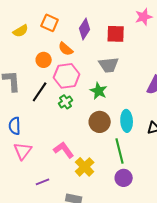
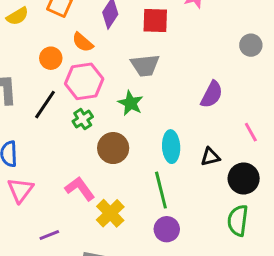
brown circle: (100, 122) -> (113, 148), moved

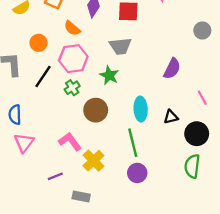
orange circle: (51, 58) -> (39, 43), moved
purple line: (49, 235) -> (55, 176), moved

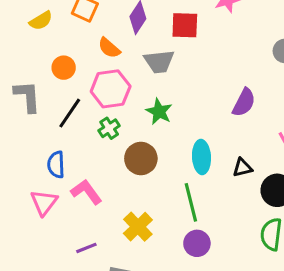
gray trapezoid: (120, 46) -> (159, 62), moved
blue semicircle: (15, 115) -> (56, 165), moved
pink L-shape: (70, 142) -> (86, 192), moved

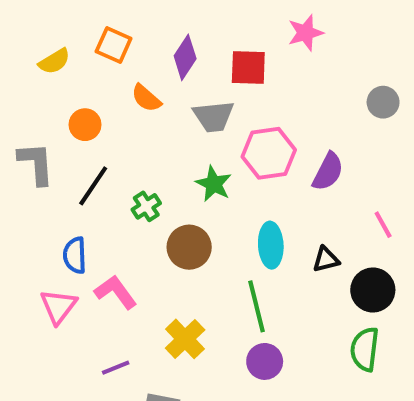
pink hexagon: (111, 89) -> (269, 153), moved

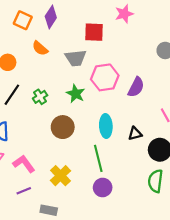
purple diamond: (185, 57) -> (51, 17), moved
green cross: (146, 206) -> (40, 97), moved
pink L-shape: (116, 292) -> (24, 164), moved

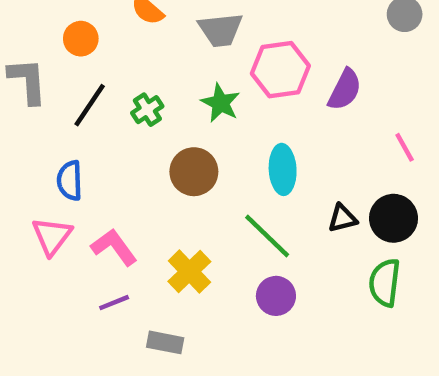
black triangle: (135, 134) -> (342, 218), moved
green line: (98, 158) -> (267, 236), turned -32

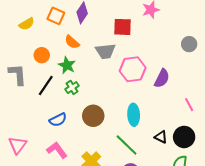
green star: (220, 103) -> (67, 65), moved
blue semicircle: (70, 181) -> (58, 120), moved, turned -114
black triangle: (342, 218) -> (161, 137), turned 40
pink triangle: (52, 236) -> (17, 145), moved

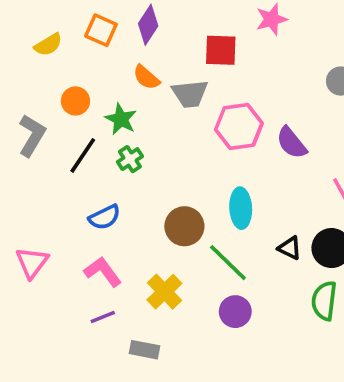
orange semicircle: (72, 42) -> (146, 77), moved
gray L-shape: (17, 74) -> (32, 135), turned 35
purple semicircle: (162, 78) -> (292, 143), turned 114
brown circle: (93, 116) -> (184, 226), moved

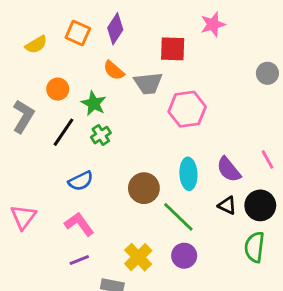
purple semicircle: (292, 143) -> (229, 170), moved
yellow cross: (164, 292) -> (138, 257), moved

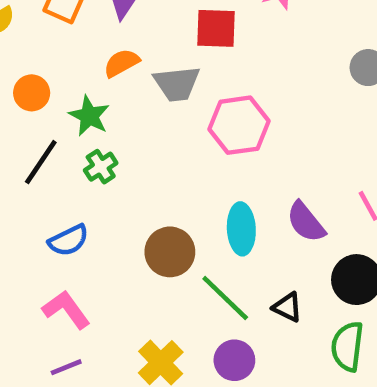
orange semicircle: (114, 70) -> (121, 63), turned 110
black triangle: (227, 205) -> (287, 307), moved

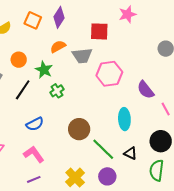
green cross: (101, 167) -> (57, 91), moved
purple semicircle: (306, 222) -> (146, 90), moved
cyan ellipse: (241, 229) -> (124, 119), moved

